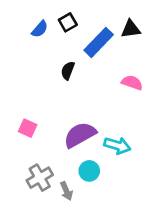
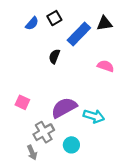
cyan circle: (89, 171) -> (71, 145), moved
gray cross: (40, 178) -> (44, 132), moved
gray arrow: (66, 191) -> (32, 152), moved

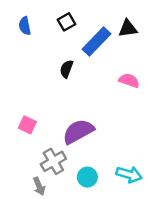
blue semicircle: (32, 23) -> (25, 26), moved, turned 128
cyan arrow: (94, 116) -> (129, 174), moved

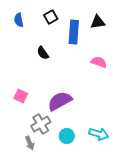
blue rectangle: (96, 41) -> (74, 32), turned -40
black semicircle: (67, 69) -> (43, 53), moved, turned -56

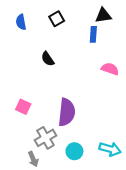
black triangle: (98, 22) -> (103, 15), moved
blue rectangle: (74, 32) -> (93, 34), moved, size x0.6
purple semicircle: (60, 101) -> (67, 112), turned 125

